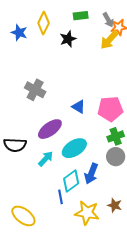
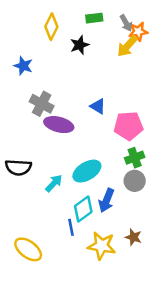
blue star: (19, 33) -> (23, 66), moved
blue triangle: (79, 107) -> (98, 106), moved
purple ellipse: (50, 129) -> (59, 125), moved, turned 50

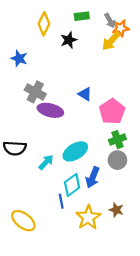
pink pentagon: (128, 126) -> (112, 111), turned -30
yellow star: (102, 246) -> (88, 217), turned 30

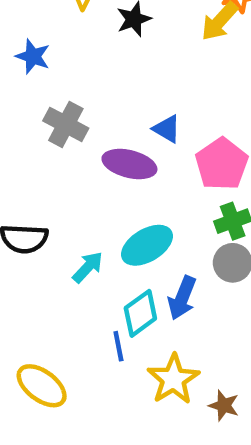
purple ellipse: (50, 110) -> (129, 164), moved
brown star: (116, 210) -> (224, 406), moved

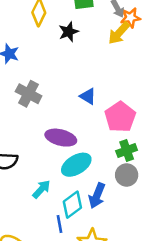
purple ellipse: (129, 164) -> (61, 138), moved
cyan arrow: (88, 267) -> (41, 189), moved

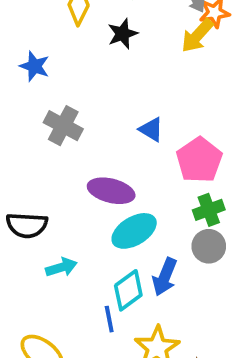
cyan arrow: (41, 189) -> (61, 267), moved, turned 30

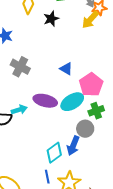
cyan ellipse: (134, 231) -> (72, 102), moved
gray circle: (209, 246) -> (85, 129), moved
cyan arrow: (61, 267) -> (19, 110), moved
blue line: (109, 319) -> (47, 177), moved

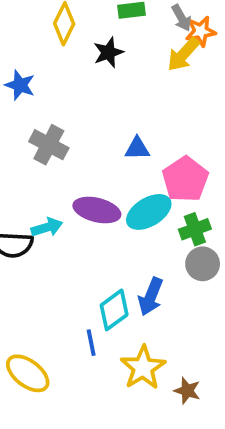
blue triangle: (66, 69) -> (137, 149), turned -32
gray circle: (85, 129) -> (203, 264), moved
blue line: (47, 177) -> (91, 343), moved

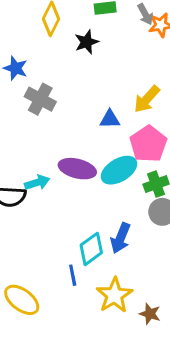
yellow arrow: (183, 54) -> (147, 99), moved
gray cross: (49, 145) -> (40, 99), moved

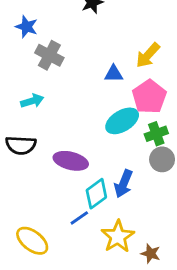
purple ellipse: (77, 169) -> (71, 161), moved
cyan arrow: (37, 183) -> (32, 101), moved
blue line: (73, 275) -> (79, 218), turned 66

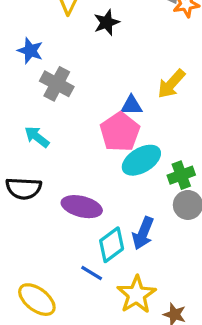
pink pentagon: (149, 97) -> (120, 132), moved
cyan arrow: (32, 101) -> (37, 137), turned -125
blue line: (79, 218) -> (92, 273), turned 66

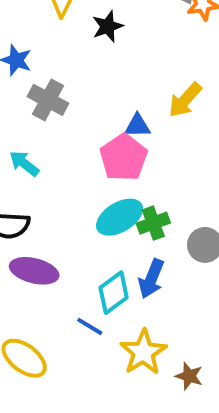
cyan ellipse: (141, 160) -> (120, 217), moved
green cross: (181, 175) -> (153, 223), moved
purple ellipse: (82, 207) -> (34, 271), moved

